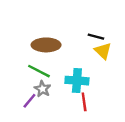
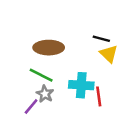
red line: (84, 102) -> (99, 96), moved

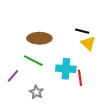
gray star: (45, 94) -> (36, 92), moved
purple line: (31, 106) -> (13, 76), moved

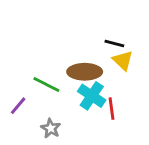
brown ellipse: (39, 38) -> (85, 72), moved
cyan cross: (66, 69) -> (92, 96), turned 30

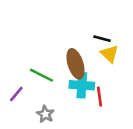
brown ellipse: (85, 72) -> (76, 64), turned 72
cyan cross: (92, 96) -> (82, 85), turned -30

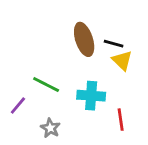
brown ellipse: (76, 64) -> (84, 39), moved
red line: (99, 97) -> (121, 120), moved

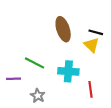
black line: (114, 44) -> (96, 32), moved
purple line: (18, 106) -> (13, 79), turned 48

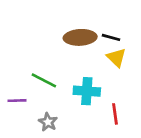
brown ellipse: (63, 29) -> (80, 37), turned -75
black line: (96, 32) -> (111, 37), moved

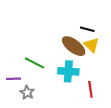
brown ellipse: (80, 37) -> (74, 46), moved, turned 40
gray star: (48, 122) -> (27, 92), moved

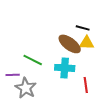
yellow triangle: (92, 45) -> (87, 43), turned -42
gray star: (27, 92) -> (26, 88), size x1.5

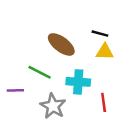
brown ellipse: (70, 44) -> (61, 44), moved
gray star: (26, 88) -> (53, 106), moved

